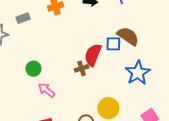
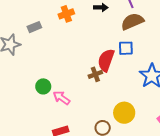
brown semicircle: (128, 36) -> (132, 21), moved, turned -55
green circle: (33, 69) -> (43, 86), moved

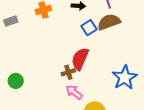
blue square: (126, 48) -> (89, 28), moved, turned -35
pink arrow: (61, 98) -> (74, 92), moved

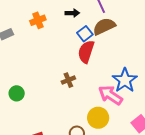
red semicircle: (80, 59) -> (86, 52), moved
pink arrow: (74, 92) -> (110, 95), moved, size x1.4

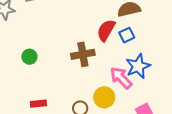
blue square: (85, 34) -> (127, 35), moved
brown cross: (68, 80) -> (83, 54), size x1.6

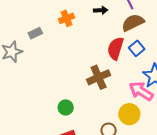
green circle: (29, 57) -> (66, 107), moved

